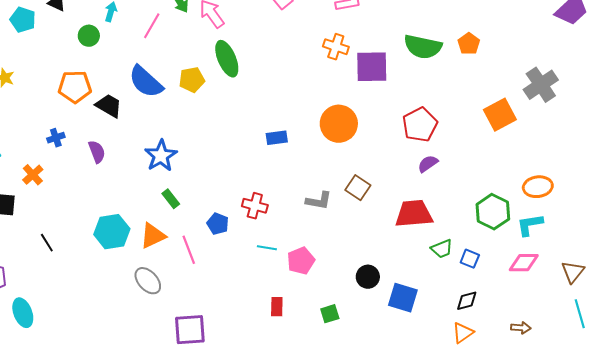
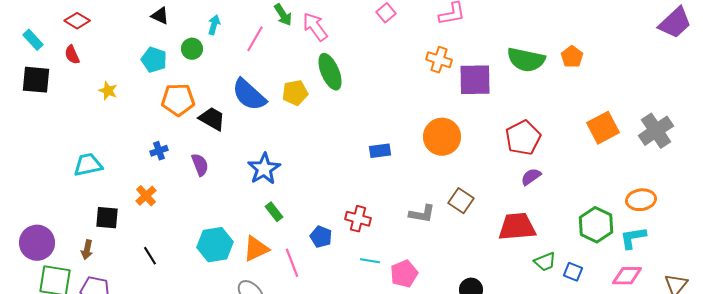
cyan pentagon: (23, 20) -> (154, 60), moved
gray cross: (541, 85) -> (656, 131), moved
orange cross: (33, 175) -> (146, 196), moved

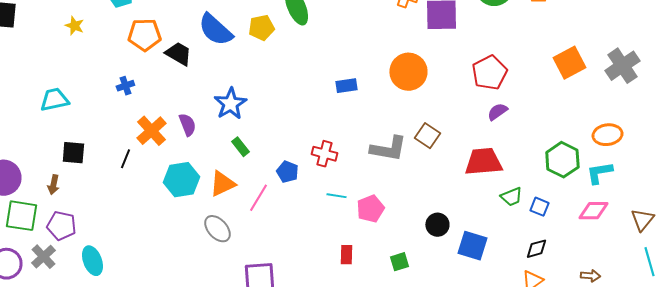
purple semicircle: (200, 165) -> (187, 125), moved
orange cross: (146, 196) -> (151, 131), moved, size x1.4
gray L-shape: (422, 214) -> (388, 149), size x1.4
black line: (150, 256) -> (125, 159), moved, turned 54
pink line: (292, 263) -> (258, 198), turned 52

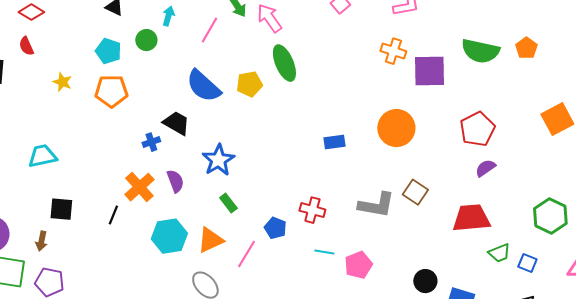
orange pentagon: (144, 35) -> (111, 91), moved
black trapezoid: (178, 54) -> (176, 123), moved
blue cross: (125, 86) -> (151, 142), moved

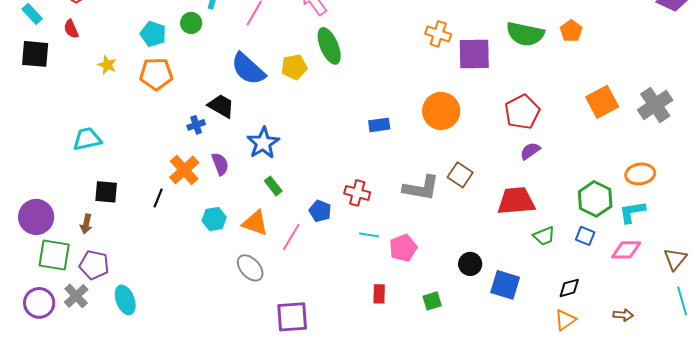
cyan hexagon: (169, 236) -> (214, 219), size x0.7
orange triangle: (210, 240) -> (255, 223), turned 44
blue square: (527, 263) -> (585, 236), moved

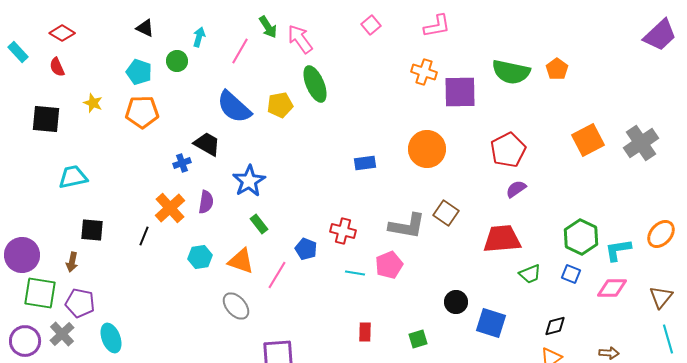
black square: (35, 54) -> (46, 119), moved
purple semicircle: (220, 164) -> (206, 202), turned 30
orange ellipse: (640, 174) -> (661, 234), moved, turned -40
pink pentagon: (403, 248) -> (389, 265), moved

